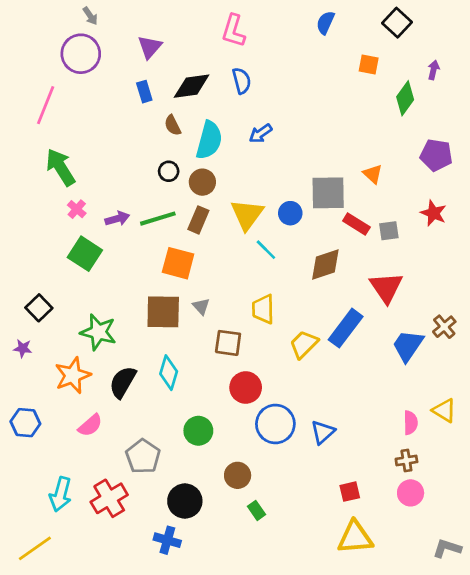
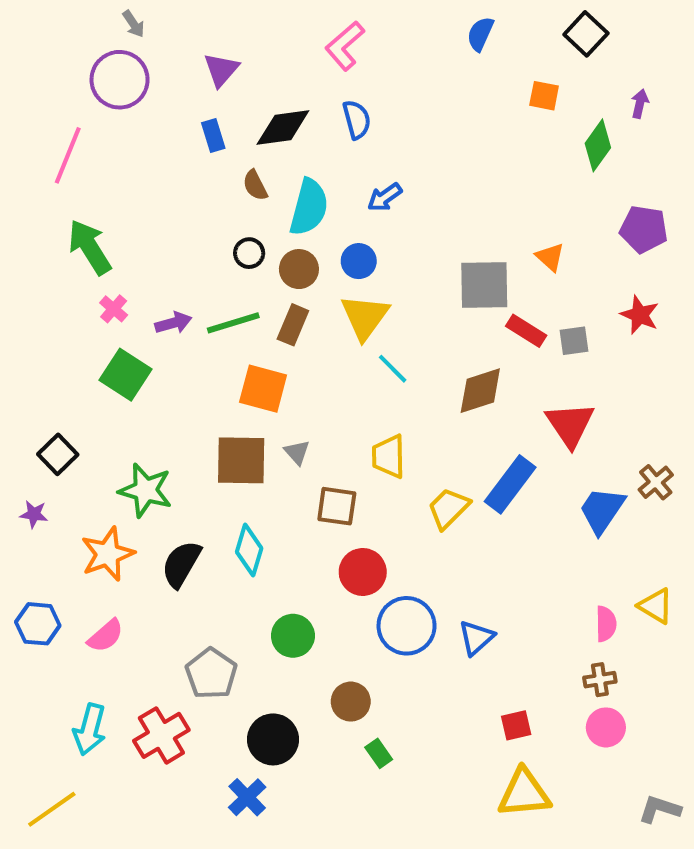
pink L-shape: (233, 31) -> (345, 46), turned 32
blue circle: (290, 213) -> (359, 261), moved
pink semicircle: (90, 425) -> (106, 636), moved
blue cross: (167, 540) -> (247, 797), turned 30

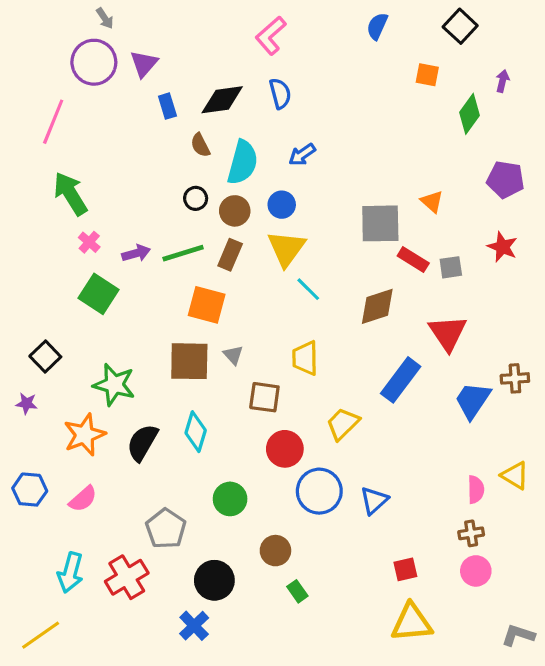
purple triangle: (221, 70) -> (144, 64), moved
brown cross: (656, 482) -> (515, 378), turned 36
yellow trapezoid: (448, 508) -> (343, 424), moved

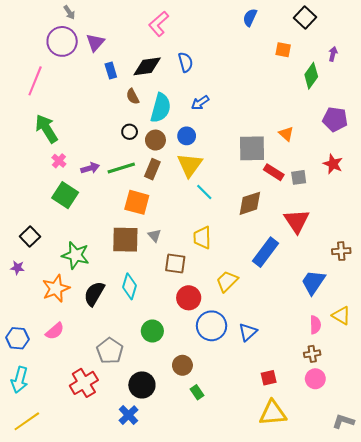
pink L-shape: (271, 36) -> (159, 24), moved
blue trapezoid: (473, 400) -> (313, 282), moved
blue hexagon: (30, 490) -> (17, 338), moved
cyan arrow: (70, 573) -> (20, 380), moved

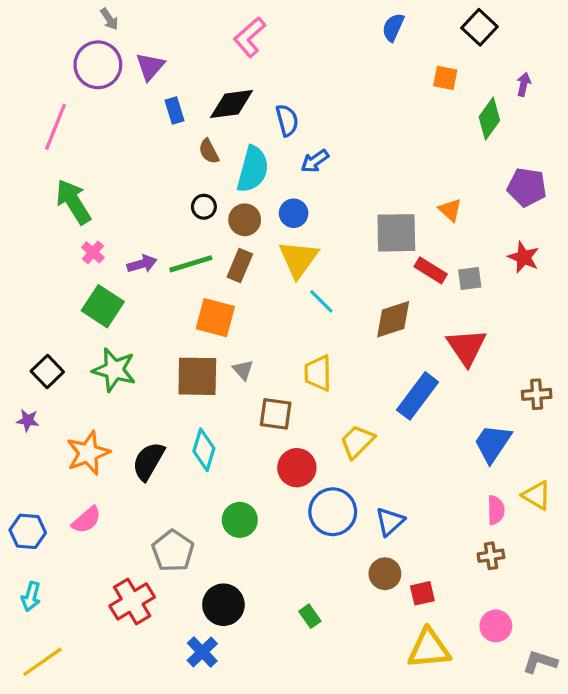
blue semicircle: (186, 62) -> (287, 120), moved
green star: (76, 255) -> (114, 370), moved
brown circle: (182, 365) -> (385, 574), moved
pink circle: (315, 379) -> (496, 626), moved
cyan arrow: (20, 380) -> (31, 597), size x0.7

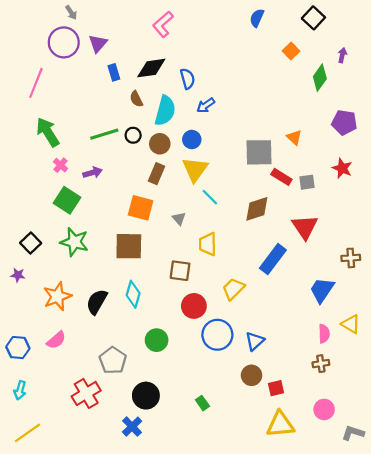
orange square: (445, 78) -> (291, 51), turned 35
green line: (191, 264) -> (104, 134), moved
gray triangle: (243, 370) -> (179, 218), moved

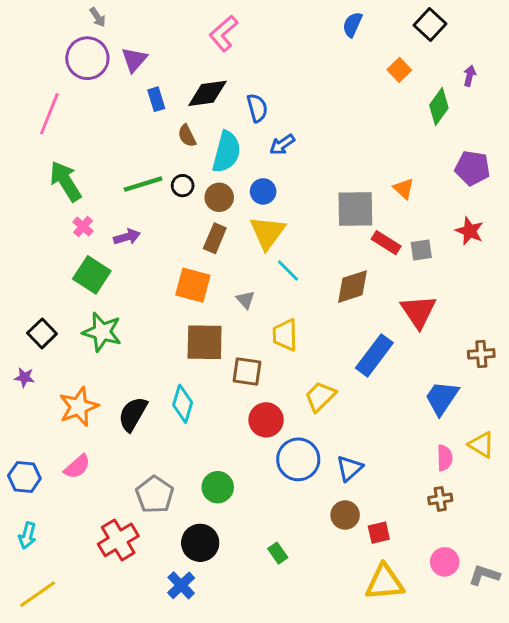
brown square: (129, 246) -> (205, 342), moved
green circle: (157, 340) -> (218, 487), moved
gray L-shape: (353, 433) -> (484, 575), moved

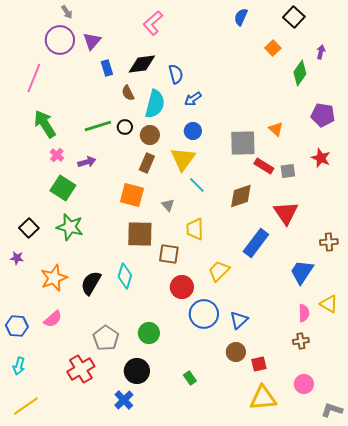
blue circle: (263, 191) -> (193, 131), moved
gray L-shape: (484, 575) -> (332, 410), moved

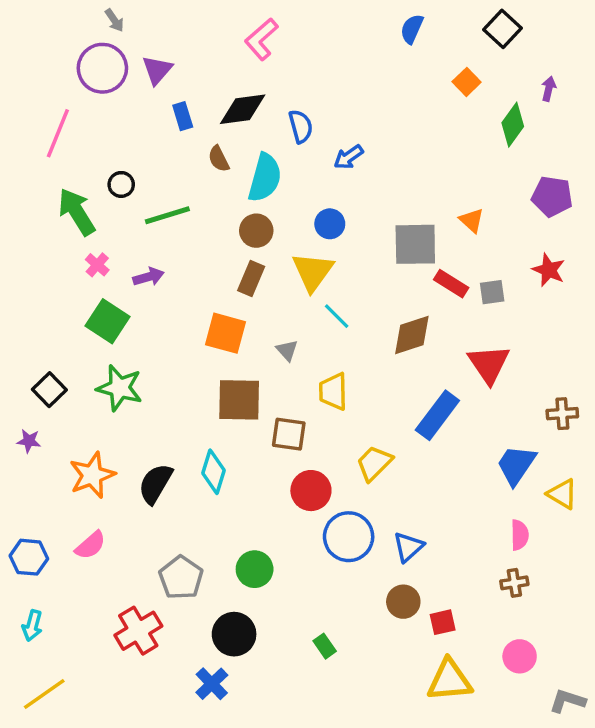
blue arrow: (193, 99) -> (349, 157), moved
black circle: (125, 127) -> (121, 184), moved
yellow triangle: (329, 304) -> (562, 494), moved

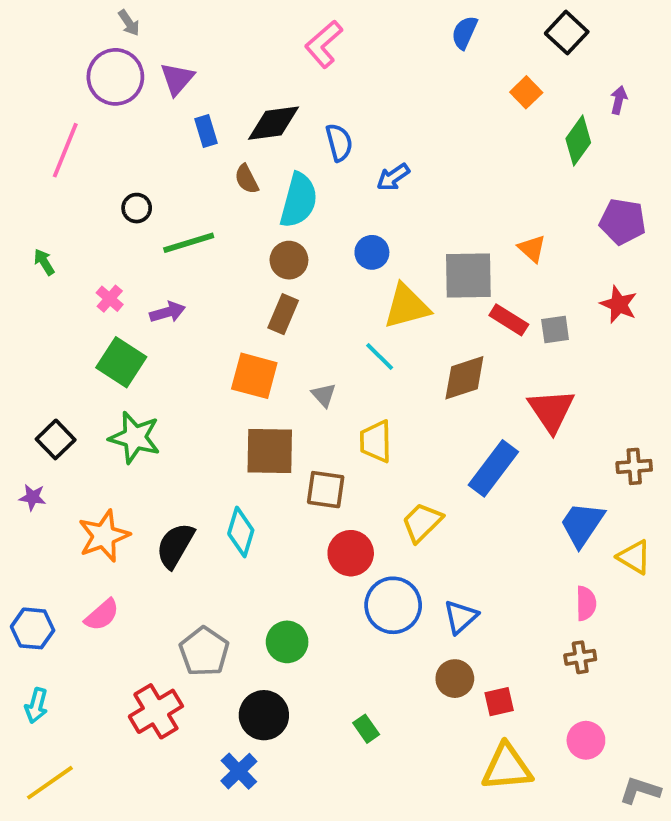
pink L-shape: (261, 39) -> (324, 44), moved
green arrow: (77, 212) -> (44, 262), moved, size x0.5
yellow triangle: (313, 272) -> (407, 306), moved, turned 39

